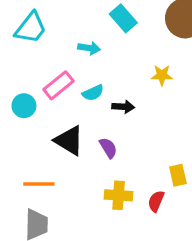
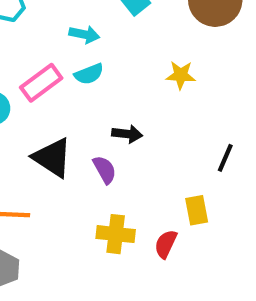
cyan semicircle: (93, 93) -> (89, 74), moved
black arrow: (123, 107) -> (127, 134), moved

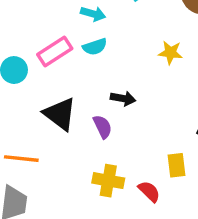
red semicircle: (166, 244) -> (149, 191), turned 105

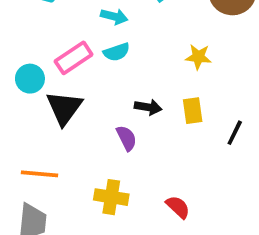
black triangle: (60, 114) -> (64, 108), moved, turned 30
yellow rectangle: (177, 165) -> (193, 111), moved
yellow cross: (108, 181) -> (111, 197), moved

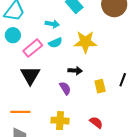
yellow star: (198, 57) -> (85, 42), moved, size x1.6
cyan circle: (30, 79) -> (13, 35), moved
yellow rectangle: (193, 111) -> (100, 86), moved

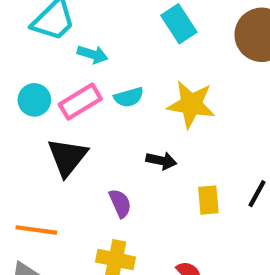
cyan arrow: (52, 24) -> (93, 54), moved
cyan circle: (13, 35) -> (34, 100), moved
purple semicircle: (65, 88) -> (120, 203), moved

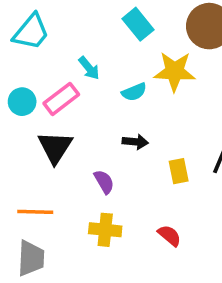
cyan arrow: (93, 54) -> (89, 68), moved, turned 40
cyan semicircle: (129, 97) -> (134, 92), moved
yellow star: (191, 104) -> (175, 71), moved

